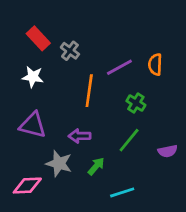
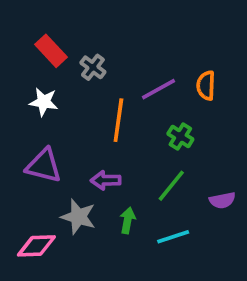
green arrow: (96, 166) -> (128, 220), turned -30
cyan line: (122, 192) -> (173, 237), moved

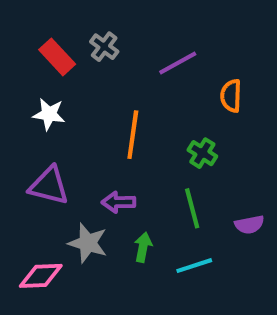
gray cross: (93, 67) -> (104, 47), moved
purple line: (159, 89) -> (178, 63), moved
green line: (171, 186) -> (192, 208), turned -54

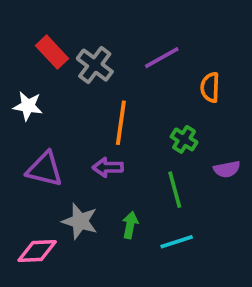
gray cross: (104, 47) -> (95, 65), moved, size x1.4
white star: (49, 114) -> (28, 106), moved
purple arrow: (118, 202) -> (108, 167), moved
purple semicircle: (249, 225) -> (227, 169), moved

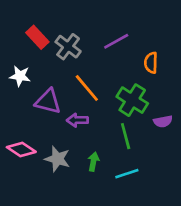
orange line: (121, 123) -> (87, 88), turned -48
green cross: (184, 139) -> (132, 100), size x1.6
purple triangle: (45, 169) -> (48, 101), moved
pink diamond: (37, 251) -> (21, 150), moved, turned 36

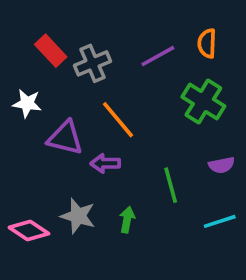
gray cross: (68, 47) -> (93, 63), turned 30
orange semicircle: (151, 63) -> (207, 43), moved
green cross: (132, 100) -> (203, 102), moved
pink diamond: (21, 150) -> (29, 231), moved
cyan line: (127, 174) -> (220, 221), moved

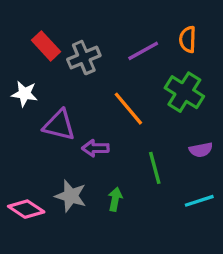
orange line: (118, 120) -> (128, 109), moved

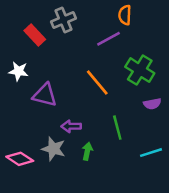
orange semicircle: (188, 39) -> (125, 15), moved
gray cross: (84, 58) -> (64, 20), moved
purple arrow: (95, 148) -> (71, 126), moved
purple semicircle: (201, 150) -> (152, 104), moved

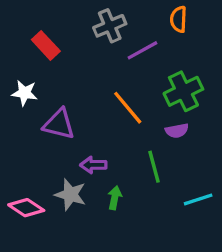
orange semicircle: (125, 15) -> (179, 19), moved
gray cross: (64, 20) -> (110, 26), moved
green cross: (140, 70) -> (183, 91), turned 32
purple semicircle: (152, 104) -> (177, 131), moved

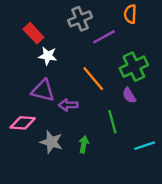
white star: (25, 93) -> (48, 56), moved
purple semicircle: (177, 131) -> (129, 95), turned 70
purple arrow: (93, 165) -> (68, 105), moved
pink diamond: (26, 208) -> (23, 123), moved, turned -30

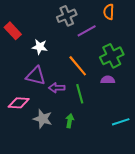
red rectangle: (33, 33) -> (13, 31), moved
purple semicircle: (129, 95) -> (108, 80), turned 120
green line: (112, 122) -> (80, 94), moved

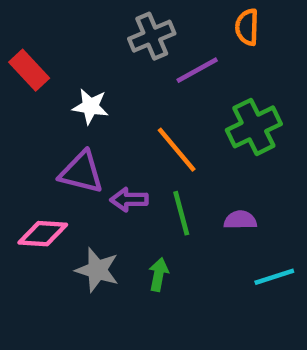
purple semicircle: (108, 80) -> (240, 220), moved

